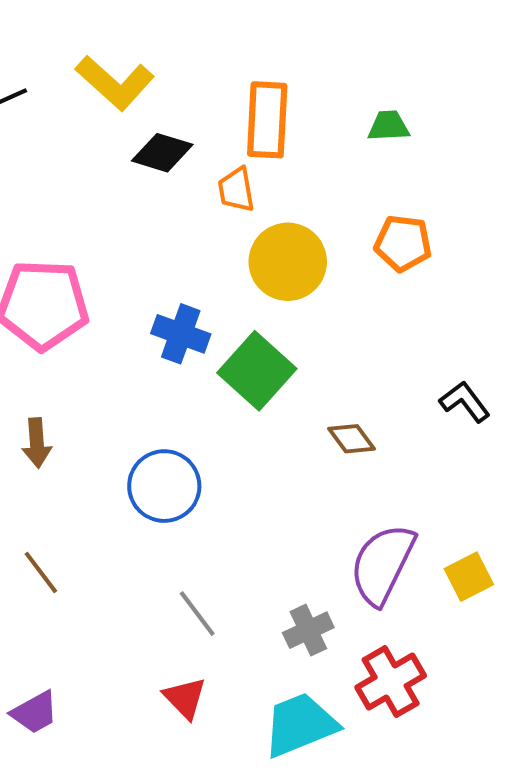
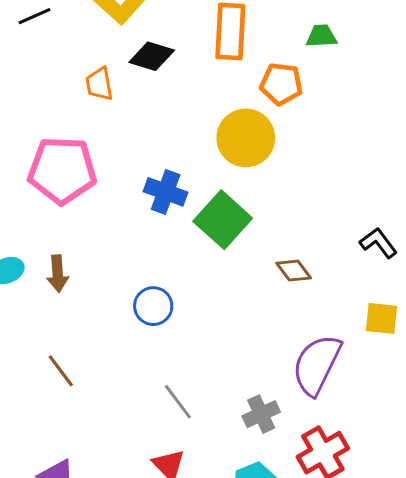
orange trapezoid: (236, 190) -> (99, 84), moved
orange pentagon: (403, 243) -> (281, 84), moved
blue circle: (164, 486) -> (153, 306), size x0.7
yellow square: (469, 577) -> (382, 318), moved, turned 33

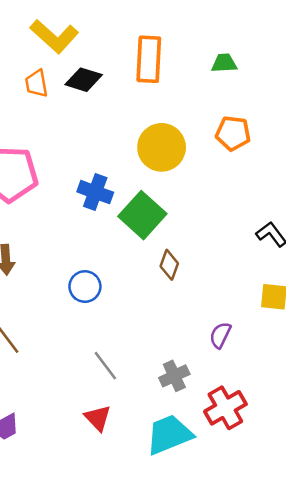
orange trapezoid: (99, 84) -> (36, 84), moved
orange pentagon: (281, 84) -> (233, 133), moved
brown diamond: (294, 271) -> (169, 265), moved, turned 56
purple semicircle: (317, 365) -> (220, 335), size x0.5

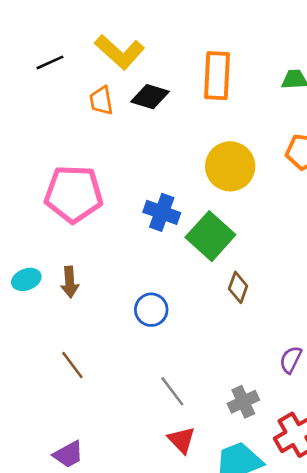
red triangle: (98, 418) -> (181, 440), moved

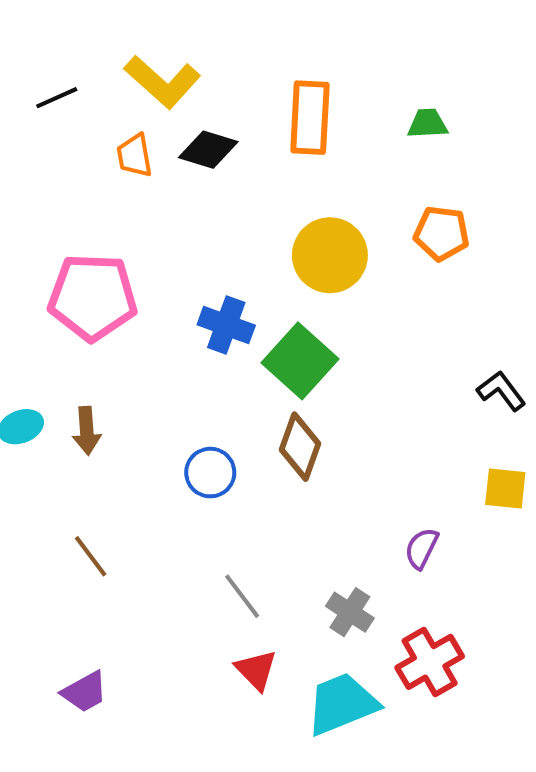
brown diamond: (238, 287) -> (300, 447), moved, size x1.4
gray cross: (243, 402) -> (350, 612), turned -32

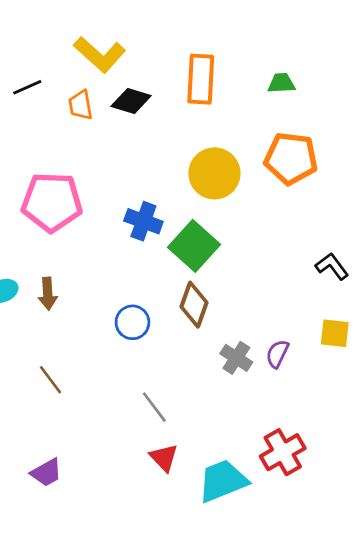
black line: (57, 98) -> (27, 87), moved
orange pentagon: (442, 233) -> (291, 158), size x1.4
purple semicircle: (422, 548) -> (277, 354), moved
gray cross: (350, 612) -> (236, 358), moved

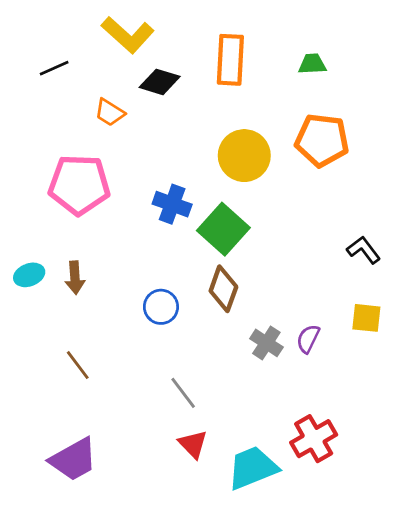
orange trapezoid: (81, 105) -> (110, 113), moved, turned -48
purple trapezoid: (46, 473) -> (74, 459), size x1.5

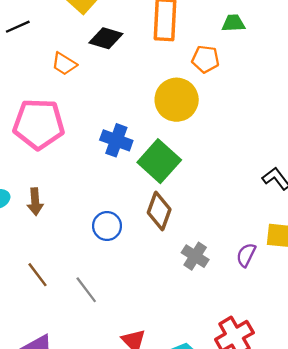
orange pentagon: (322, 140) -> (206, 59), moved, size x0.6
purple semicircle: (308, 339) -> (246, 255), moved
gray line: (183, 393) -> (86, 290), moved

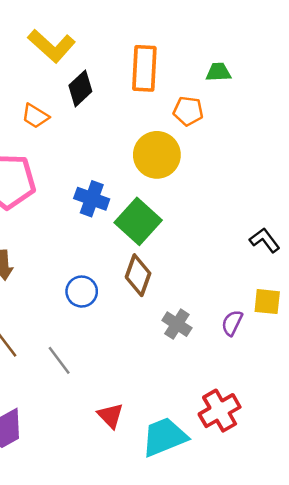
black diamond: (106, 38) -> (80, 88), turned -60

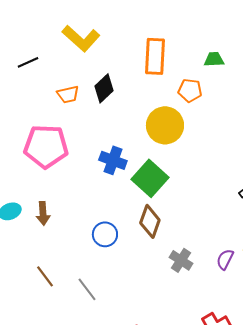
black diamond: (80, 88) -> (104, 88), moved
orange trapezoid: (35, 116) -> (68, 94), turned -45

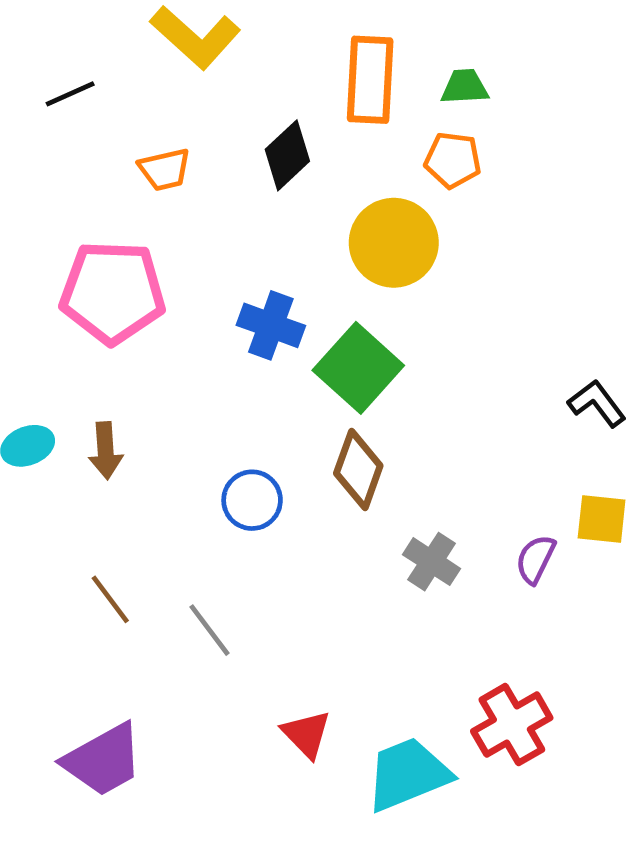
green trapezoid: (214, 59) -> (465, 87), moved
black diamond: (104, 88) -> (287, 155), moved

